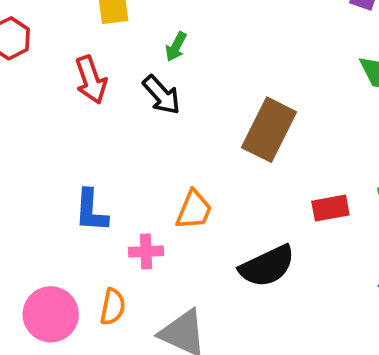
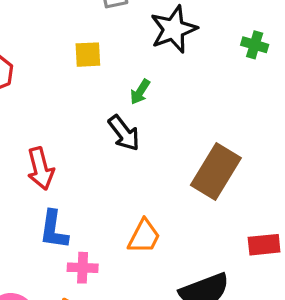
red arrow: (91, 80) -> (41, 169), moved
pink cross: (146, 252) -> (83, 268), moved

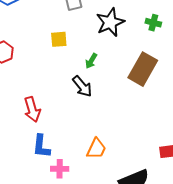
green cross: (255, 45) -> (153, 23), moved
brown rectangle: (216, 171) -> (143, 69), moved

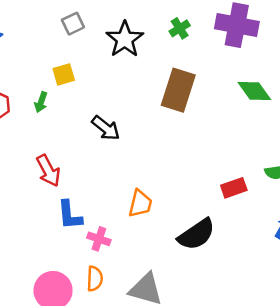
green cross: (153, 23) -> (180, 28), turned -35
green arrow: (91, 61) -> (41, 102), moved
pink cross: (60, 169) -> (99, 239), turned 30

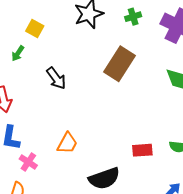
yellow square: (64, 74) -> (35, 29), turned 30
green arrow: (41, 102) -> (18, 53), moved

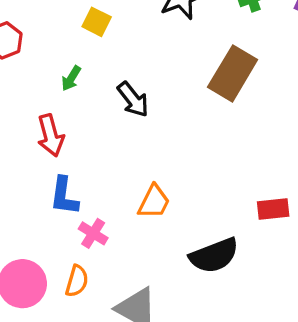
green arrow: (18, 53) -> (71, 78), moved

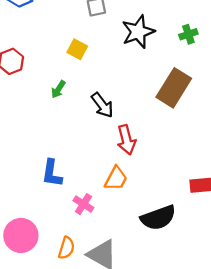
red arrow: (51, 135) -> (126, 140), moved
pink cross: (93, 233) -> (83, 204), moved
orange semicircle: (77, 281) -> (66, 248), moved

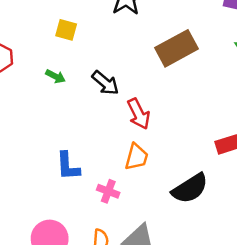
brown rectangle: (174, 88) -> (177, 48), turned 42
green arrow: (58, 89) -> (55, 76), turned -84

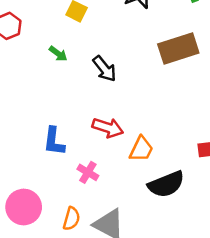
red arrow: (139, 114) -> (108, 128), moved, turned -56
orange trapezoid: (136, 157) -> (141, 149), moved

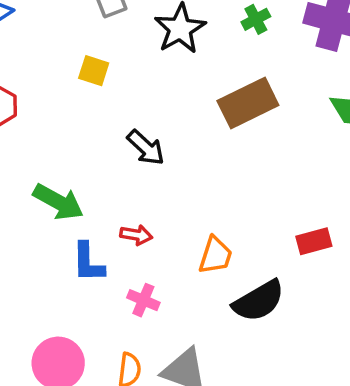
green arrow: (58, 54) -> (58, 202), moved, size x1.8
red arrow: (108, 128) -> (136, 235), moved, size x0.7

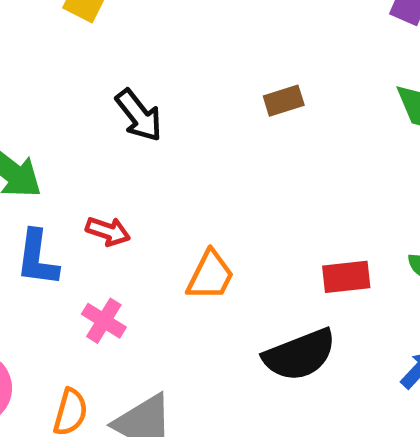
brown rectangle: (248, 103) -> (284, 101), moved, size x0.5
black semicircle: (259, 301) -> (300, 355), moved

